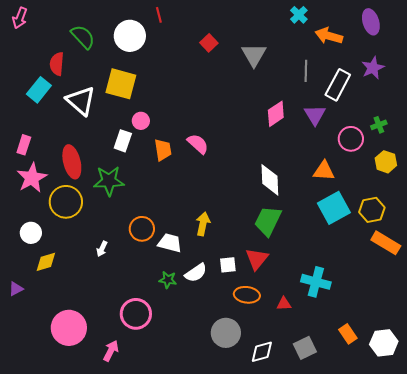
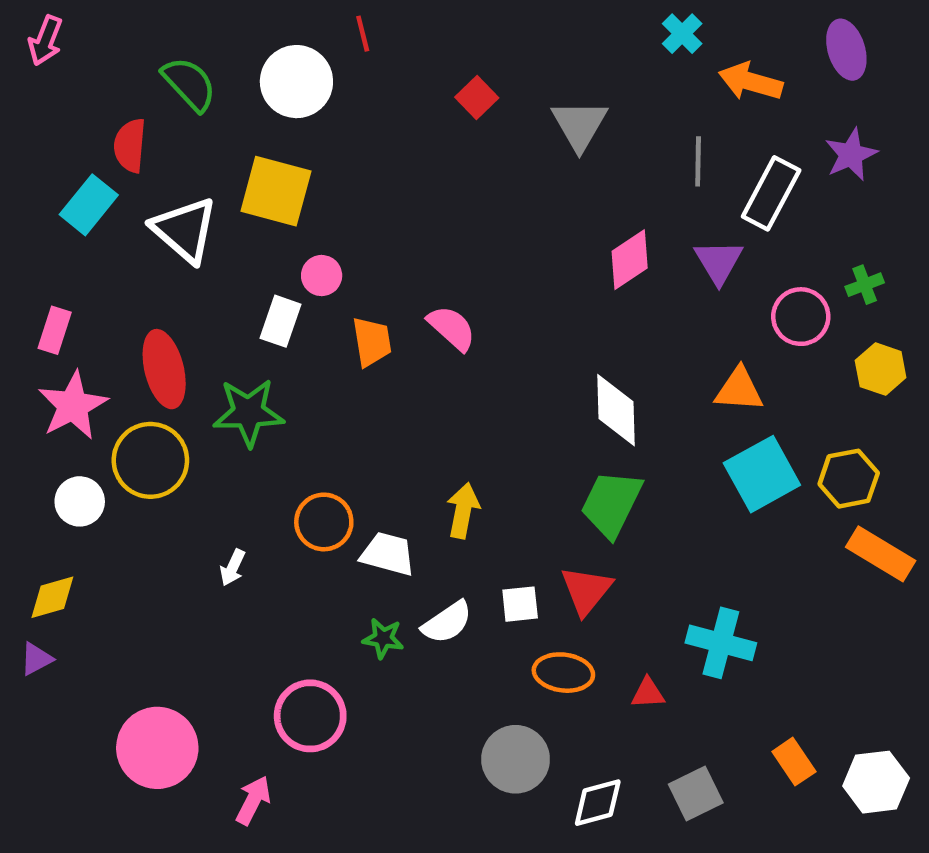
white circle: (31, 233) -> (80, 501), moved
yellow diamond: (46, 262) -> (52, 597), moved

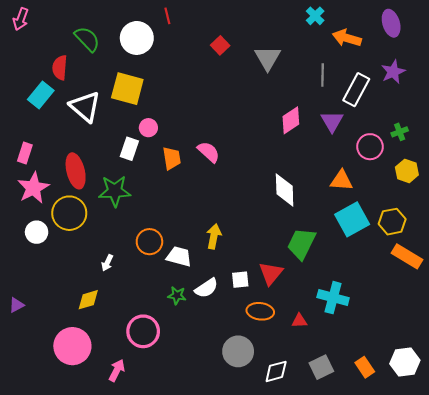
green trapezoid: (611, 504) -> (301, 244), moved
yellow diamond: (52, 597) -> (88, 300), moved
orange rectangle: (794, 762) -> (365, 367), moved

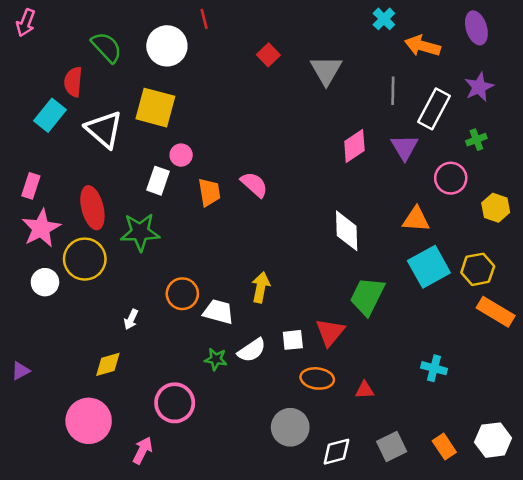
green cross: (400, 132) -> (476, 140), moved
cyan cross: (333, 298) -> (434, 368), moved, size x0.7

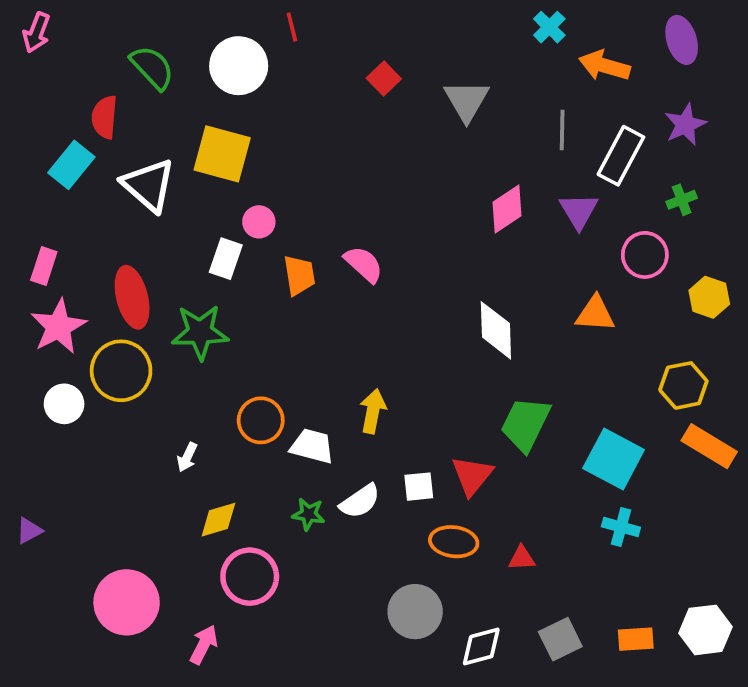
cyan square: (429, 267) -> (614, 459), moved, turned -33
yellow diamond: (108, 364) -> (218, 520), moved
orange rectangle: (444, 447) -> (636, 639), turned -60

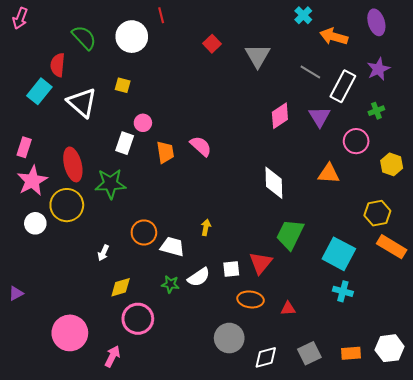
gray line: (562, 130) -> (310, 72), turned -60
yellow square: (222, 154) -> (123, 85), size x0.5
yellow arrow: (373, 411) -> (206, 227), size x0.7

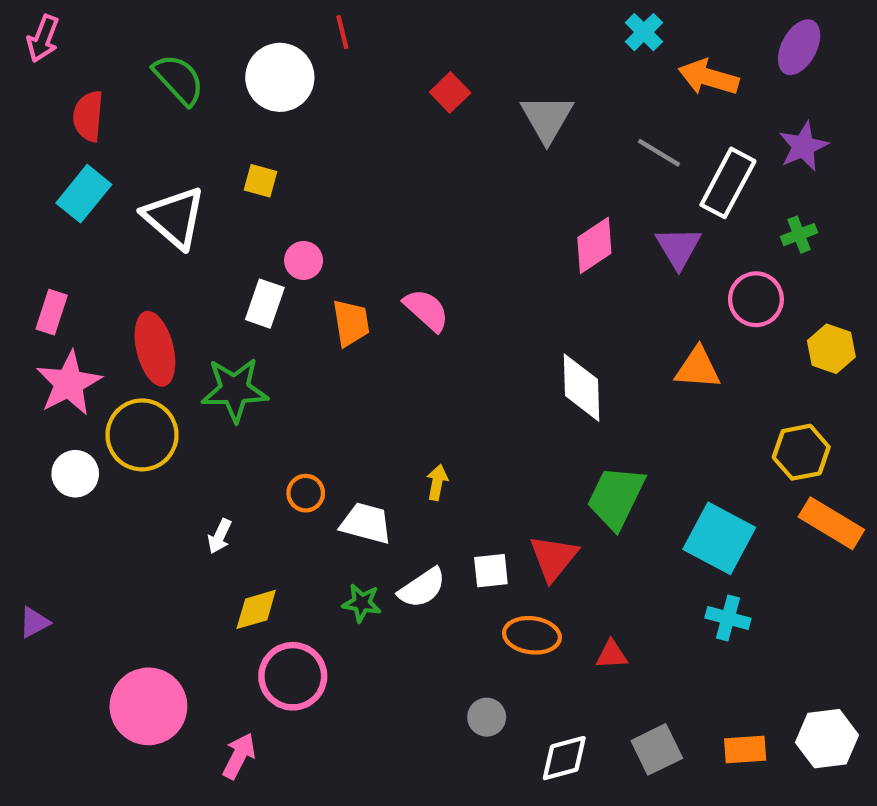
purple ellipse: (376, 22) -> (799, 47), turned 45
red semicircle: (58, 65) -> (88, 116), moved
orange circle: (144, 232) -> (306, 493), size x0.7
gray circle: (229, 338) -> (487, 717), size x0.6

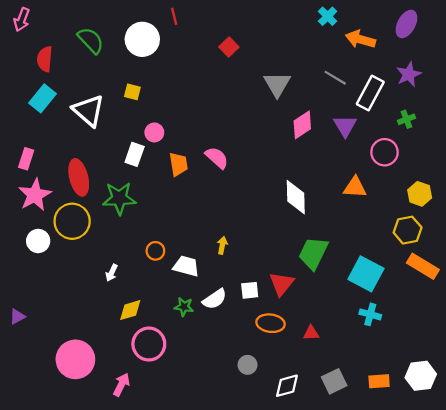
gray triangle: (547, 118) -> (277, 84), moved
yellow hexagon: (831, 349) -> (420, 194), moved

